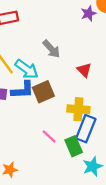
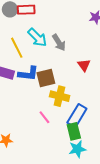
cyan arrow: (27, 69) -> (37, 37), moved
yellow cross: (78, 109) -> (60, 96), moved
green rectangle: (74, 146) -> (74, 131), moved

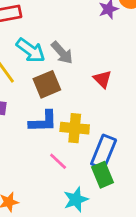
blue L-shape: (28, 74) -> (43, 121), moved
brown square: (46, 78) -> (47, 84), moved
cyan star: (77, 149) -> (76, 199), moved

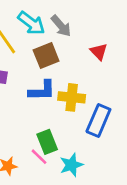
pink line: (58, 161) -> (39, 157), moved
green rectangle: (103, 175) -> (47, 142), moved

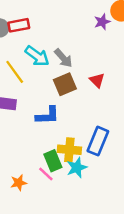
brown square: (46, 56) -> (65, 84), moved
yellow cross: (72, 97) -> (69, 150), moved
cyan star: (71, 165) -> (77, 168), moved

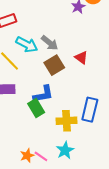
green rectangle: (53, 161) -> (36, 108), moved
cyan star: (77, 168) -> (65, 150), moved
pink line: (46, 174) -> (41, 156), moved

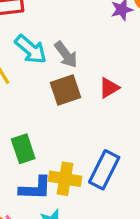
red triangle: (81, 58) -> (109, 88), turned 40
blue L-shape: (43, 94) -> (35, 188), moved

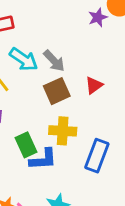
yellow cross: (65, 179) -> (63, 131), moved
blue L-shape: (35, 188) -> (43, 159), moved

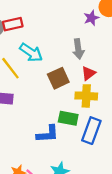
gray arrow: (54, 61) -> (78, 49), moved, turned 36
yellow cross: (63, 131) -> (86, 96), moved
green rectangle: (26, 145) -> (68, 118), moved, turned -54

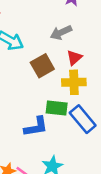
gray arrow: (78, 49) -> (61, 33), turned 78
blue rectangle: (91, 131) -> (83, 119), turned -55

